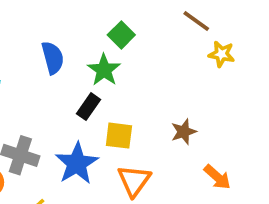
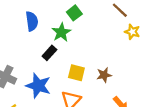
yellow square: (119, 136) -> (76, 73), moved
blue star: (77, 163) -> (38, 86), turned -30

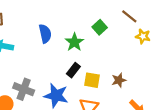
green square: (74, 13) -> (100, 27), moved
black rectangle: (49, 53) -> (73, 70), moved

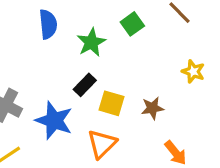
yellow star: (143, 36) -> (193, 71), moved

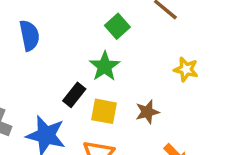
green star: (91, 42) -> (105, 66), moved

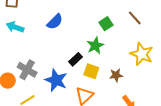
blue semicircle: (29, 35) -> (55, 22), turned 48
yellow star: (186, 69) -> (142, 54), size x1.6

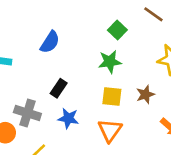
green star: (95, 46) -> (110, 62), turned 30
black rectangle: (76, 59) -> (59, 88), moved
blue star: (56, 80) -> (68, 118), size x0.7

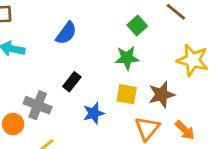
brown star: (145, 94) -> (162, 95), size x1.4
blue star: (68, 118) -> (94, 113), moved, turned -30
orange triangle: (110, 130) -> (147, 128), moved

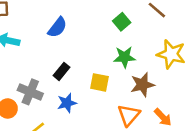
green star: (127, 58) -> (125, 57), moved
yellow square: (127, 94) -> (100, 82), moved
blue star: (94, 113) -> (67, 103), moved

